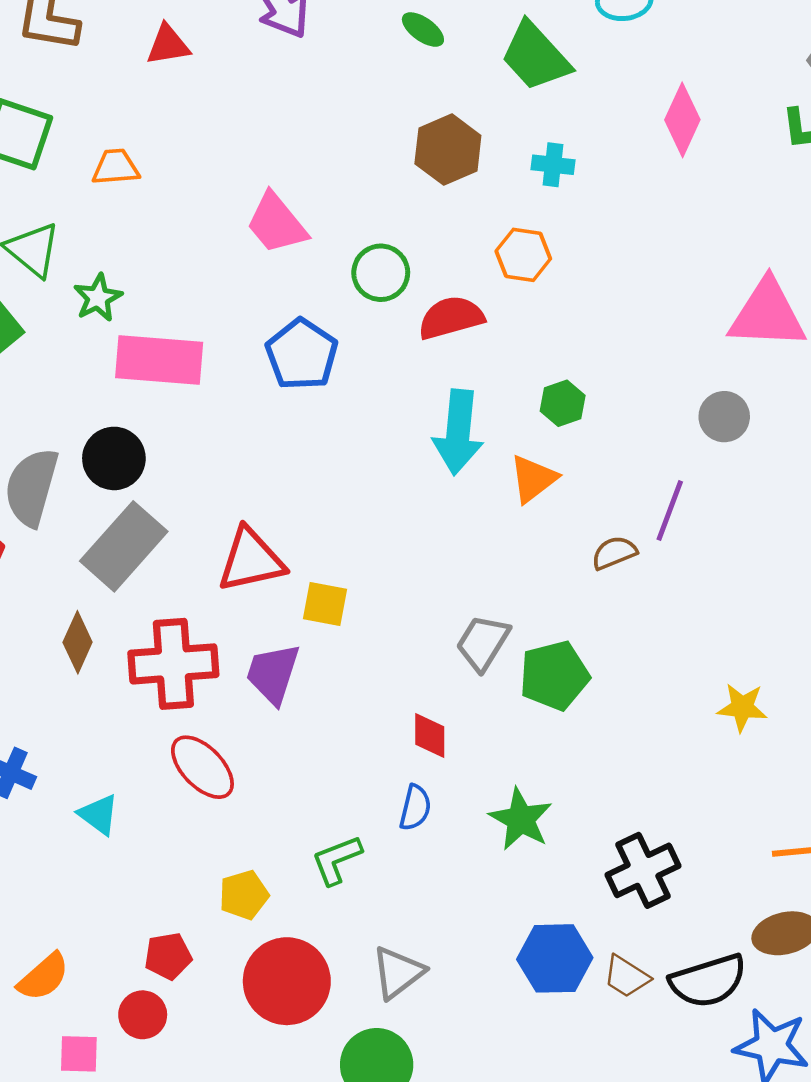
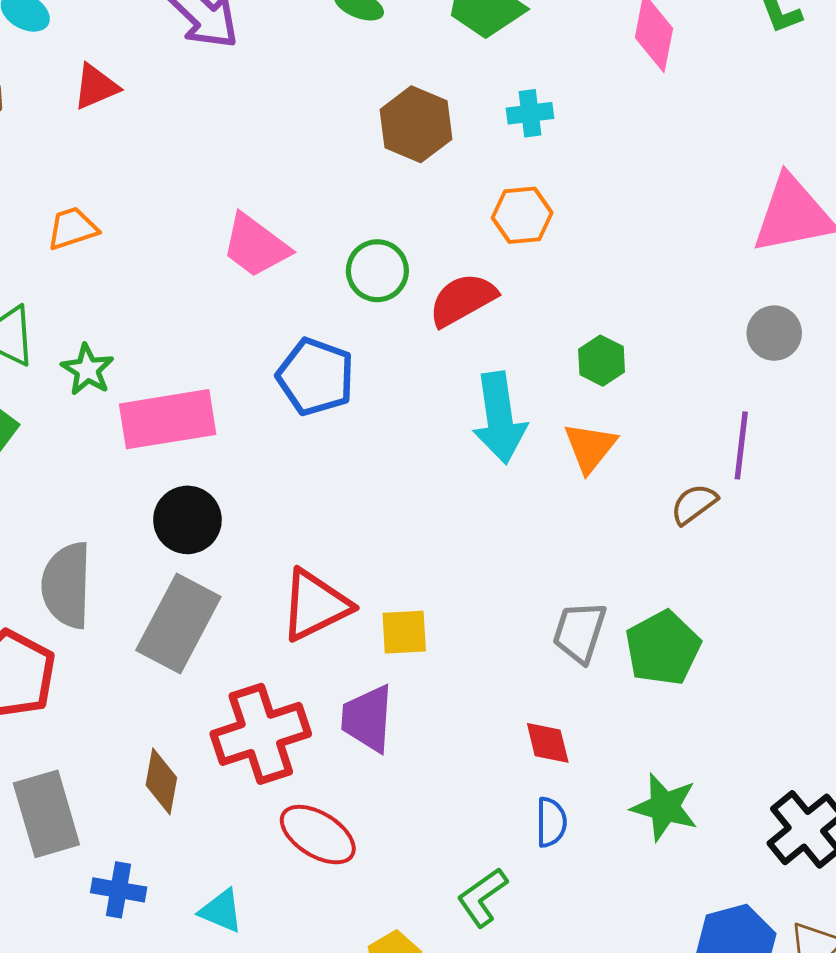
black circle: (114, 458) -> (187, 520), moved
brown diamond: (78, 642) -> (161, 781), moved

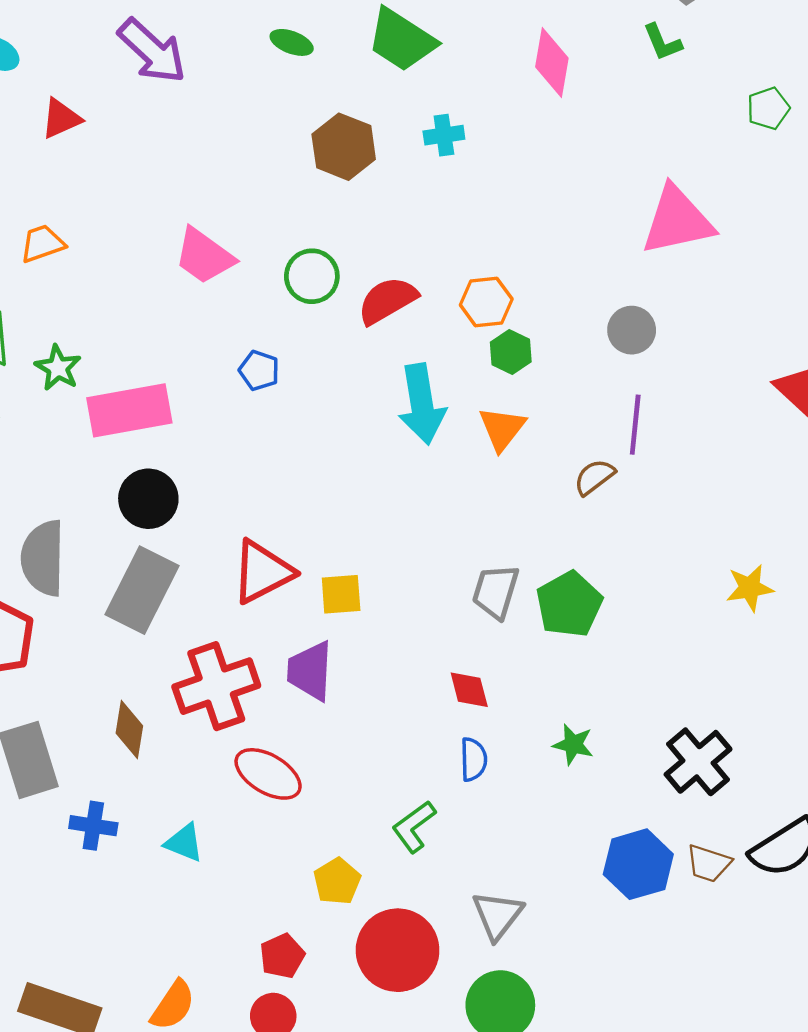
orange hexagon: (522, 215) -> (486, 302), moved
gray circle: (774, 333) -> (632, 330), moved
blue pentagon: (316, 377) -> (259, 370), size x0.6
green star: (665, 807) -> (573, 744), size x0.7

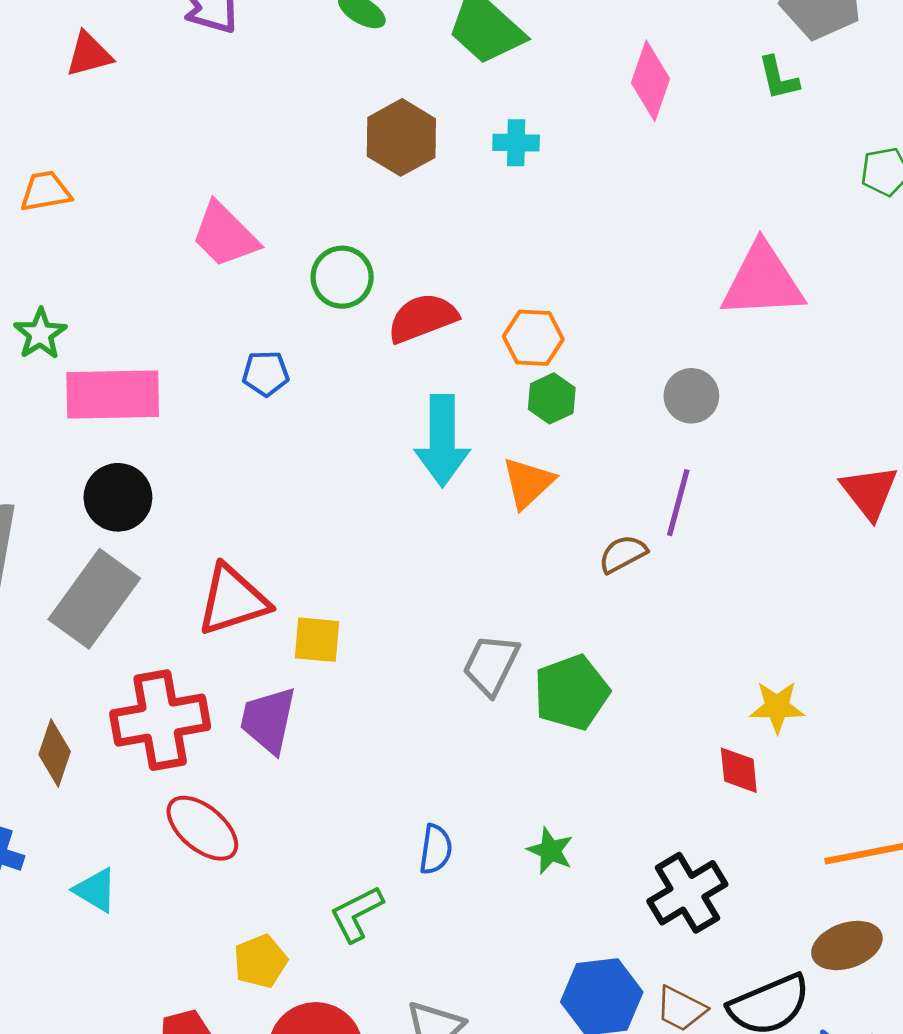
blue pentagon: (259, 370) -> (266, 373), turned -30
red diamond: (469, 690) -> (739, 770), moved

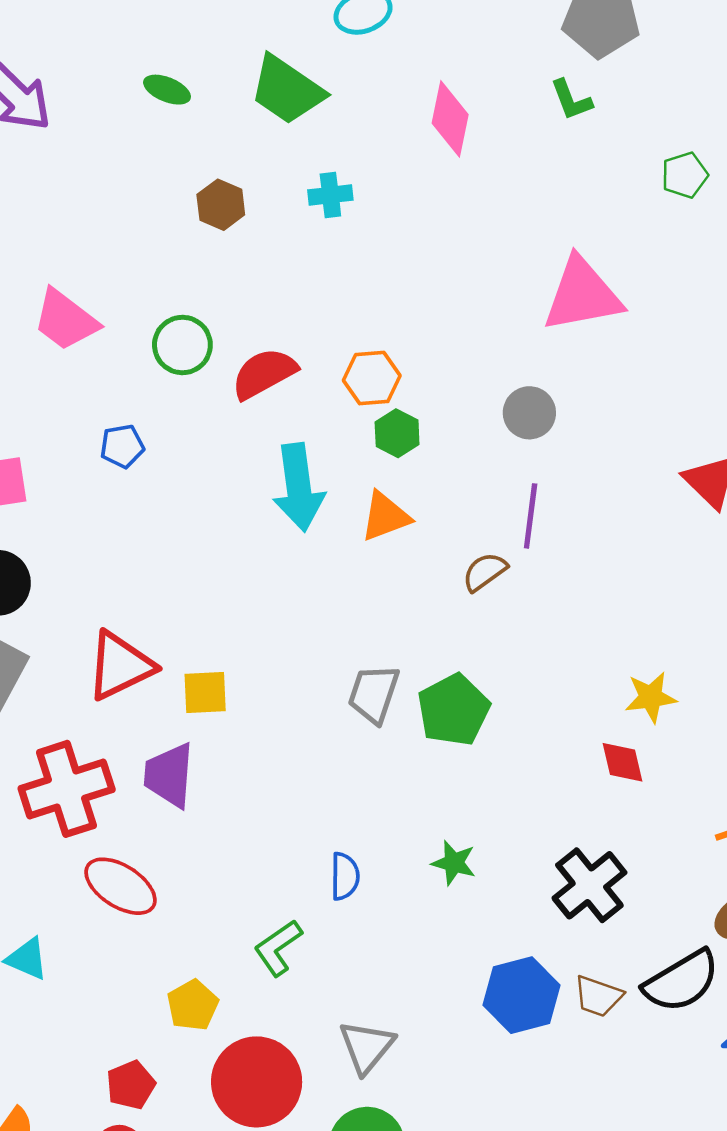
brown hexagon: (401, 137) -> (221, 205), size x0.7
orange triangle: (528, 483) -> (385, 516), turned 30

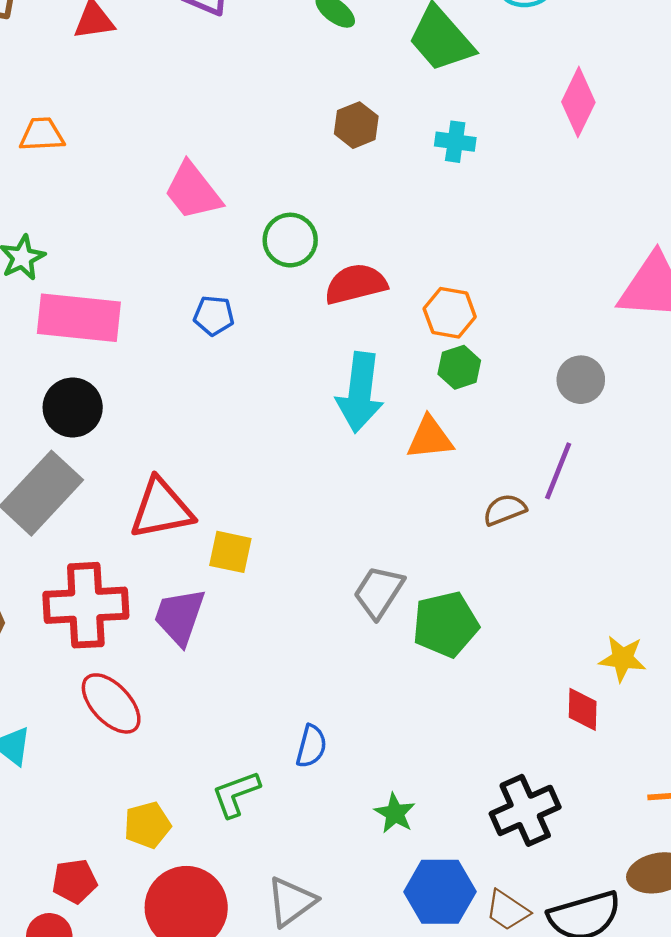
green star: (454, 863) -> (395, 813), moved

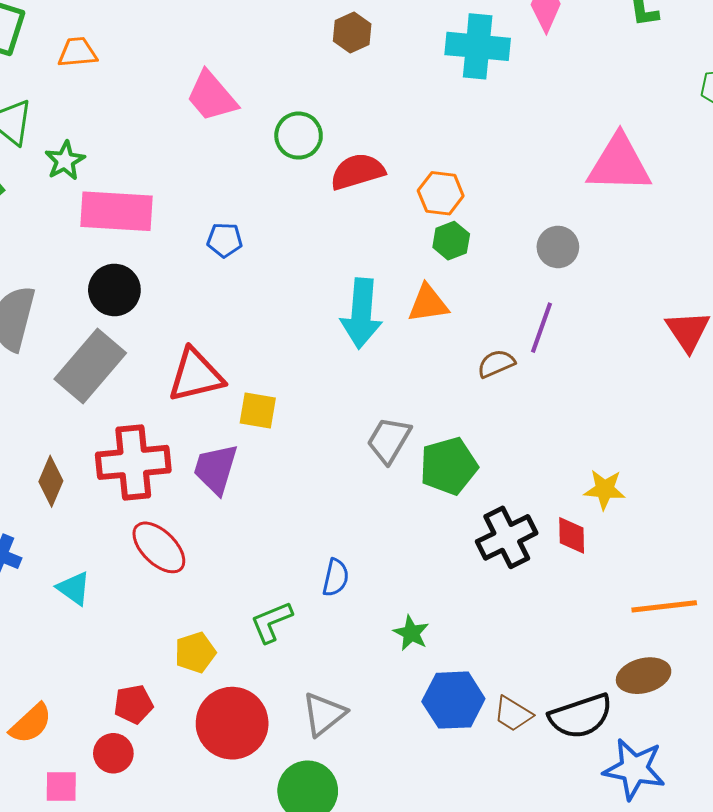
cyan cross: (455, 142) -> (478, 46), moved, size x1.8
blue pentagon: (214, 316) -> (225, 240), moved
cyan arrow: (360, 392) -> (361, 313), moved
black cross: (525, 810) -> (507, 537), moved

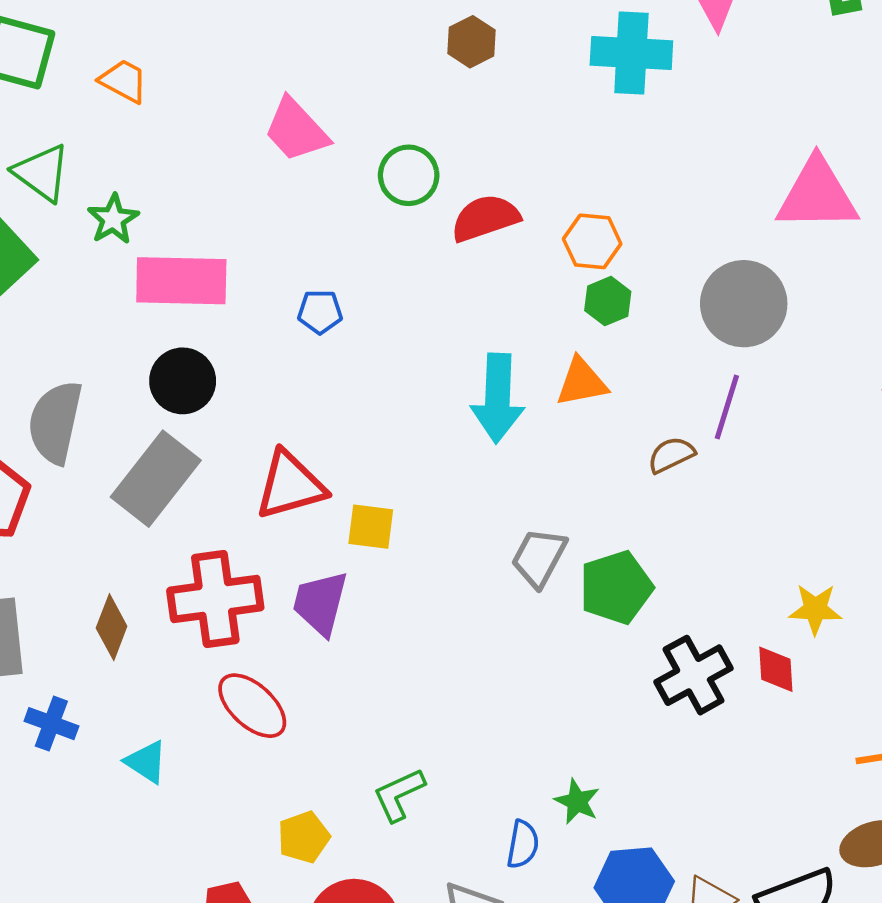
orange trapezoid: (77, 52) -> (124, 81), turned 36
gray circle: (558, 247) -> (744, 304), size x1.6
blue semicircle: (336, 578) -> (523, 844), moved

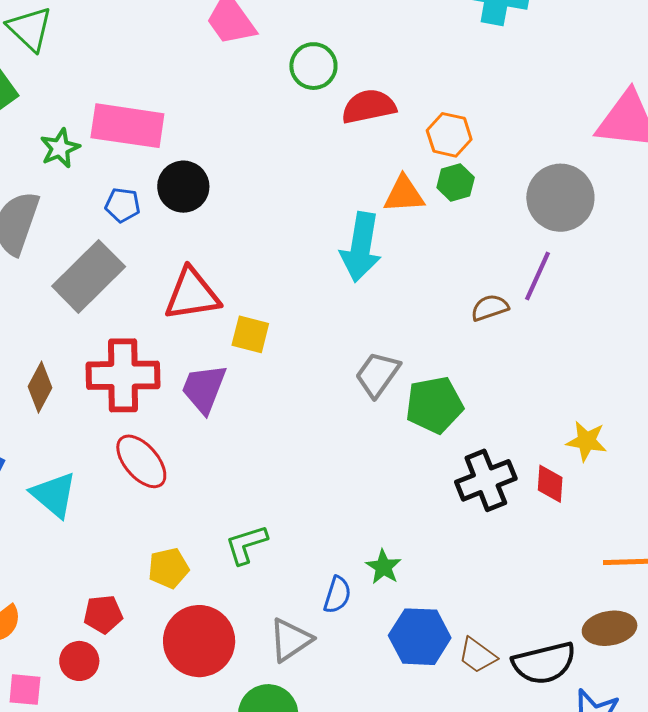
green star: (113, 219) -> (60, 148), moved
blue pentagon: (320, 312) -> (123, 205), moved
black circle: (183, 381) -> (183, 187), moved
orange triangle: (582, 382) -> (404, 194), moved
cyan triangle: (146, 762) -> (54, 495), size x1.4

